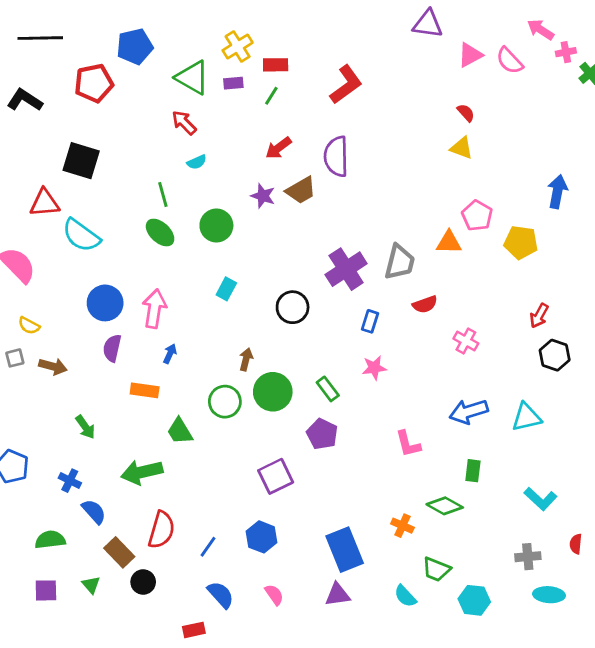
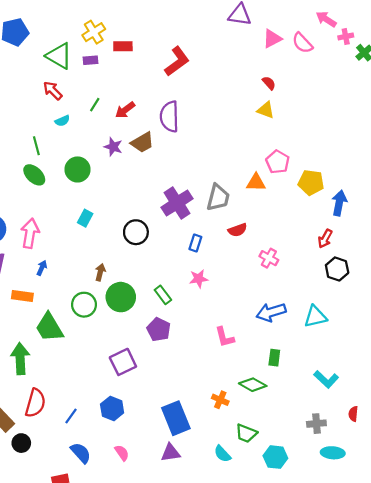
green line: (271, 96) -> (95, 105), moved
blue arrow: (557, 192) -> (339, 203), moved
green trapezoid: (180, 431) -> (49, 327), size x1.4
green arrow: (142, 472) -> (20, 359), turned 100

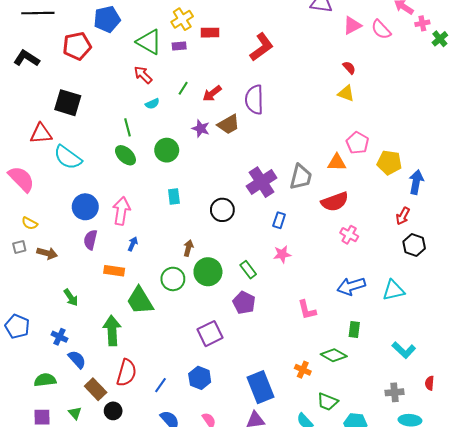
cyan rectangle: (85, 218) -> (174, 197), turned -35
red semicircle: (238, 230) -> (335, 202), moved, size x1.5

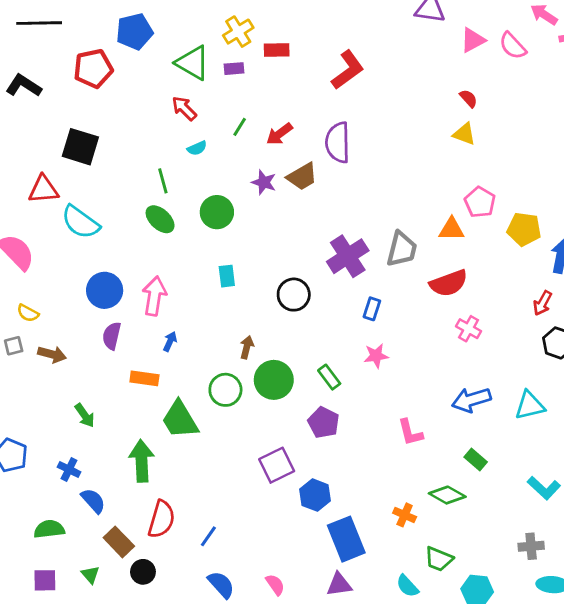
green rectangle: (354, 329) -> (476, 459), turned -56
blue hexagon: (200, 378) -> (315, 495), moved

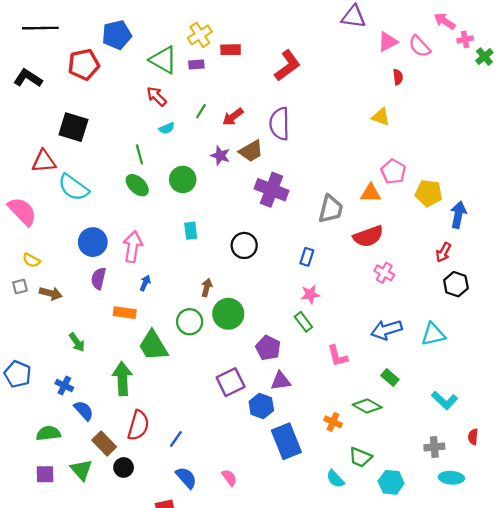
red semicircle: (469, 98) -> (398, 77), moved, turned 35
purple cross: (348, 256) -> (272, 190), moved, turned -36
green rectangle: (329, 377) -> (303, 322), moved
green triangle: (90, 575) -> (81, 470), size x1.5
purple triangle: (339, 585) -> (281, 381), moved

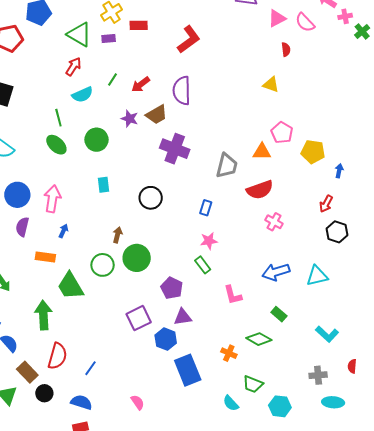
red arrow: (157, 96) -> (73, 66), turned 78
cyan semicircle: (167, 128) -> (82, 95), size x1.5
blue arrow: (458, 215) -> (339, 171), size x0.6
blue semicircle: (186, 478) -> (81, 402), moved, turned -30

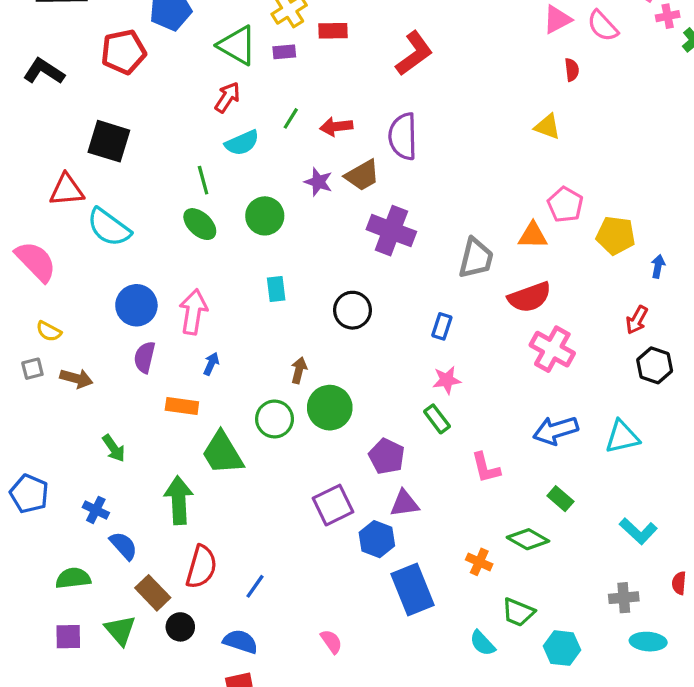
red arrow: (141, 85) -> (336, 127), turned 30
pink cross: (274, 222) -> (552, 349), size x1.5

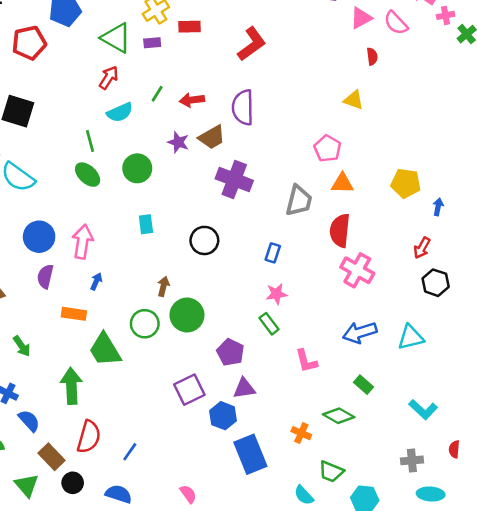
pink pentagon: (565, 205) -> (327, 148), moved
red semicircle: (530, 297) -> (340, 230), turned 116

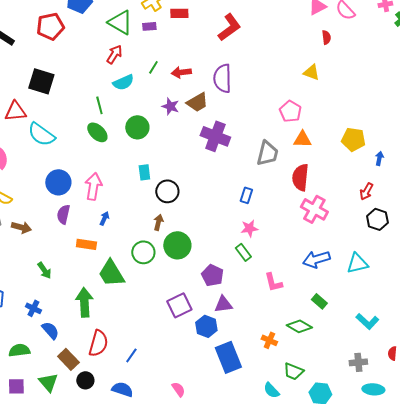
black circle: (204, 240) -> (167, 191), moved

